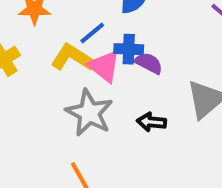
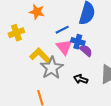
yellow L-shape: (73, 58) -> (40, 55), moved

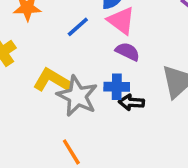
blue cross: (78, 42) -> (117, 87), moved
pink triangle: (64, 47) -> (121, 21), moved

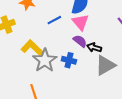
black arrow: (131, 102) -> (94, 47), moved

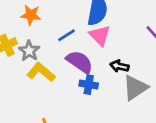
purple semicircle: (80, 41) -> (80, 62), moved, size x1.5
gray star: (45, 60) -> (29, 51), moved, size x0.7

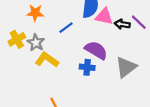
pink triangle: (100, 35) -> (104, 16), moved, turned -30
purple semicircle: (80, 62) -> (96, 50), moved
black arrow: (119, 66) -> (122, 24), moved

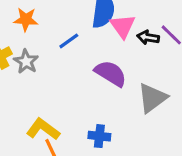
pink triangle: (104, 16) -> (123, 26), turned 42
yellow L-shape: (47, 60) -> (43, 129), moved
blue cross: (87, 67) -> (99, 136), moved

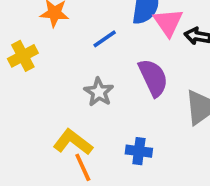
gray star: (26, 61) -> (99, 92), moved
purple semicircle: (111, 73) -> (153, 78), turned 32

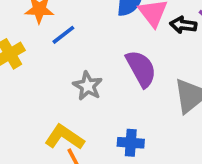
blue line: (105, 39) -> (63, 35), moved

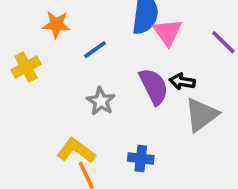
black arrow: (183, 25) -> (182, 82), moved
blue line: (63, 35) -> (95, 50), moved

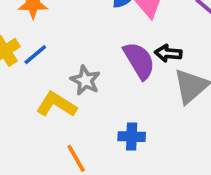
blue line: (95, 50) -> (35, 55), moved
yellow L-shape: (76, 151) -> (56, 105), moved

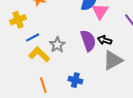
blue line: (35, 55) -> (33, 37), moved

